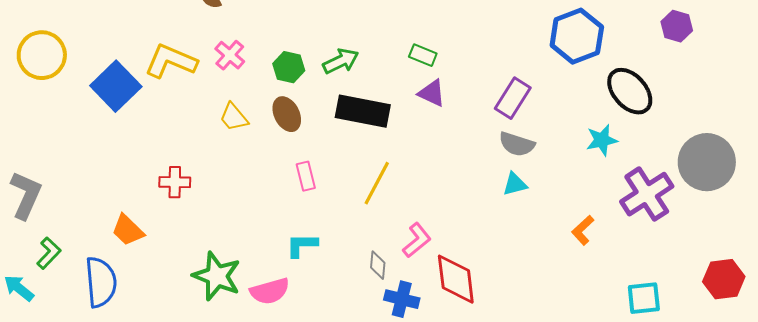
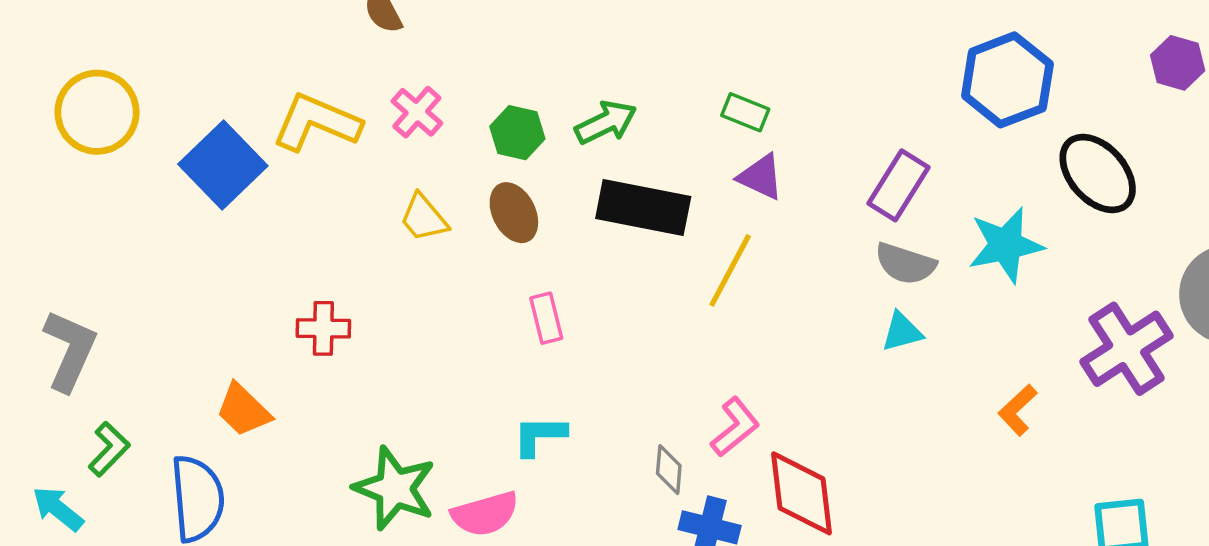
cyan star: (602, 140) -> (1006, 245), moved, size x1.4
yellow line: (377, 183) -> (730, 270), moved

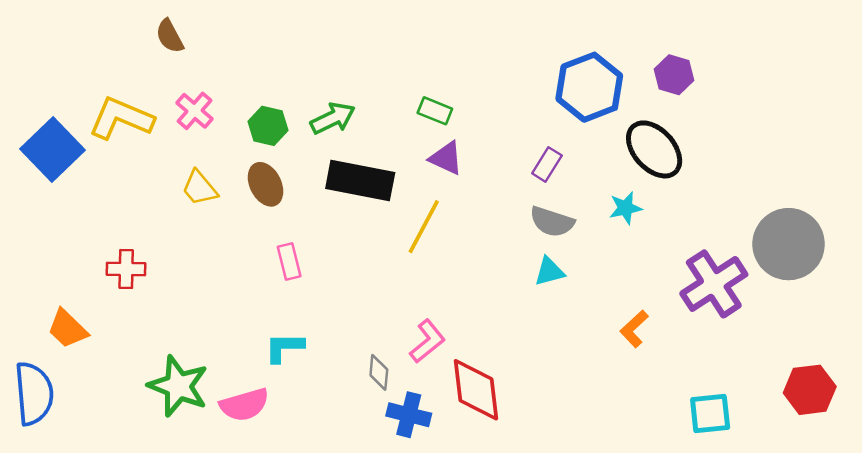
purple hexagon: (1178, 63) -> (674, 75), moved
blue hexagon: (1007, 80) -> (589, 87), moved
black ellipse: (1098, 173) -> (654, 149), moved
purple rectangle: (899, 185) -> (547, 164), size x0.7
cyan star: (1006, 245) -> (625, 208), size x0.6

